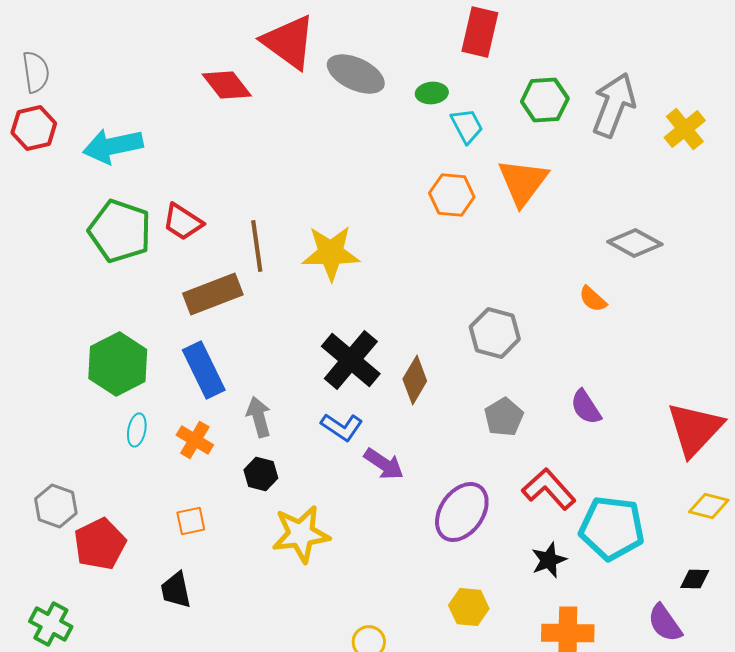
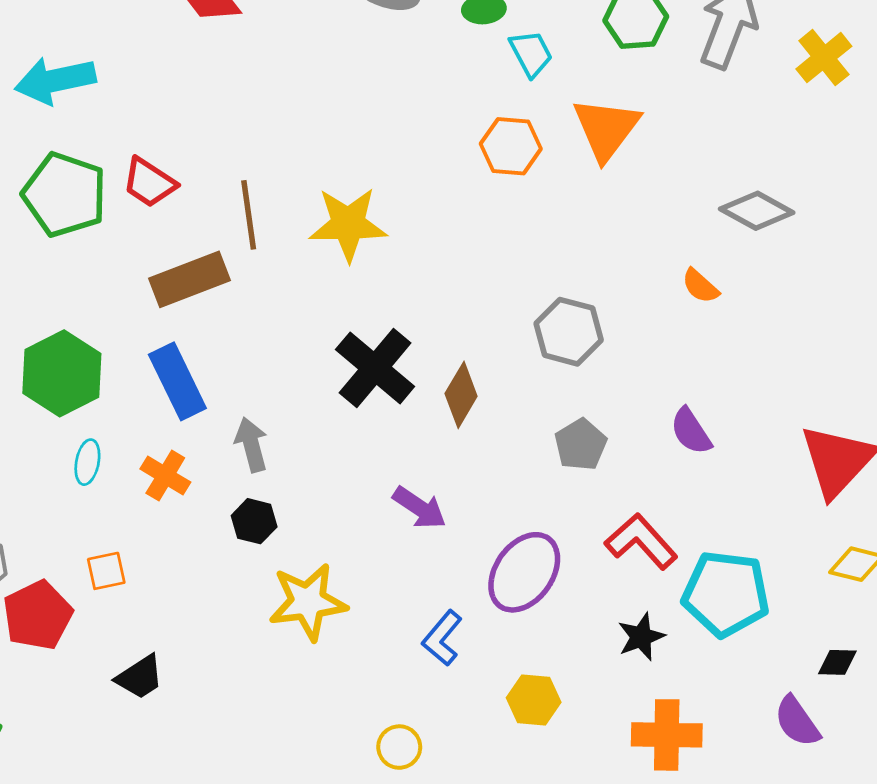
blue L-shape: (342, 427) -> (442, 638), moved, turned 96
orange square: (191, 521) -> (106, 571), moved
black trapezoid: (176, 590) -> (140, 677), turned -111

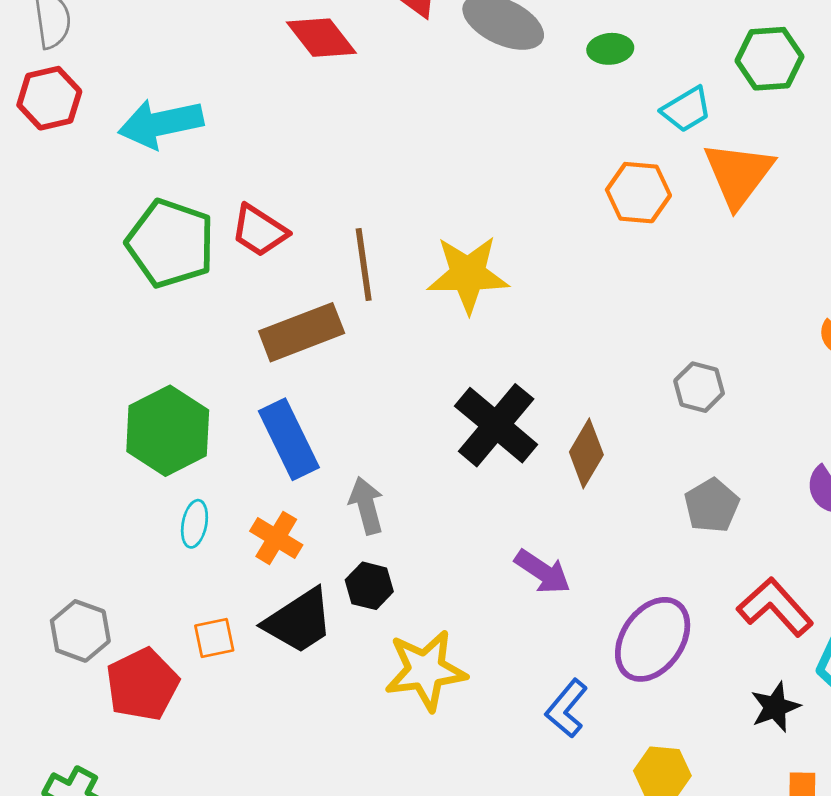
cyan trapezoid: (531, 54) -> (686, 109), moved, turned 87
gray hexagon: (569, 332) -> (699, 387), size x0.7
black trapezoid: (140, 677) -> (299, 621), moved, size x1.4

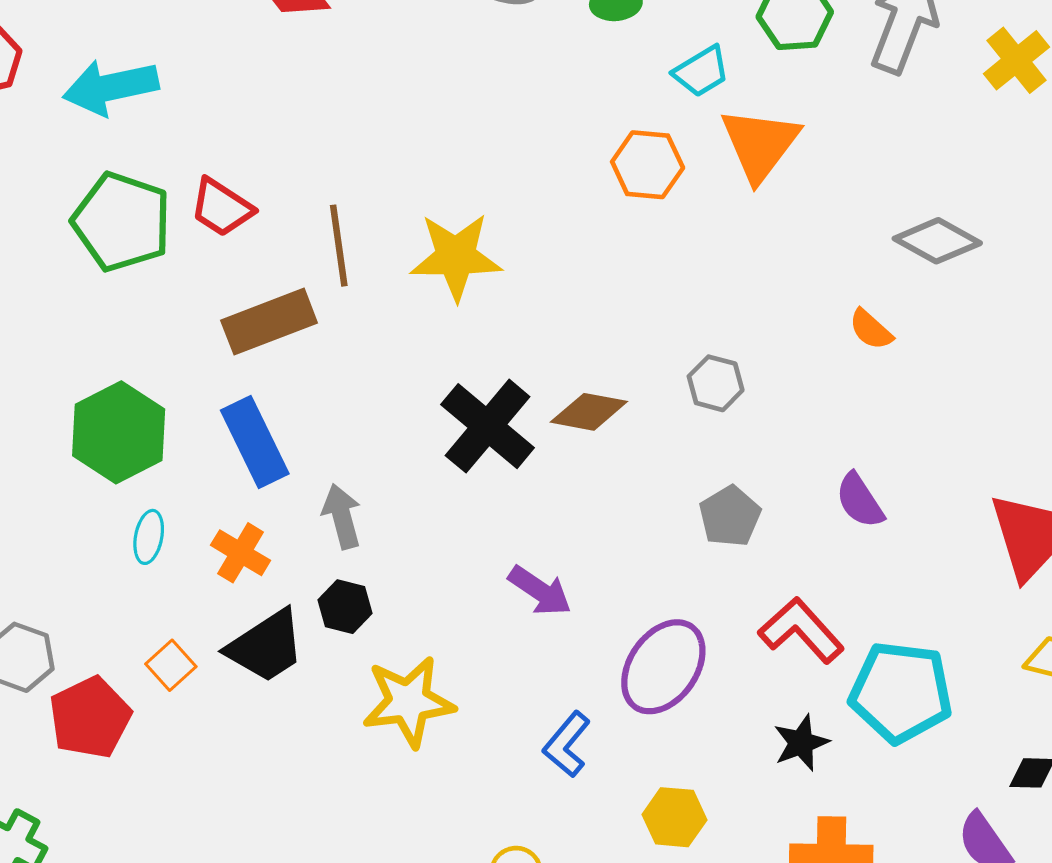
brown diamond: (586, 453) -> (589, 412), moved, turned 70
orange square: (214, 638) -> (171, 665), turned -30

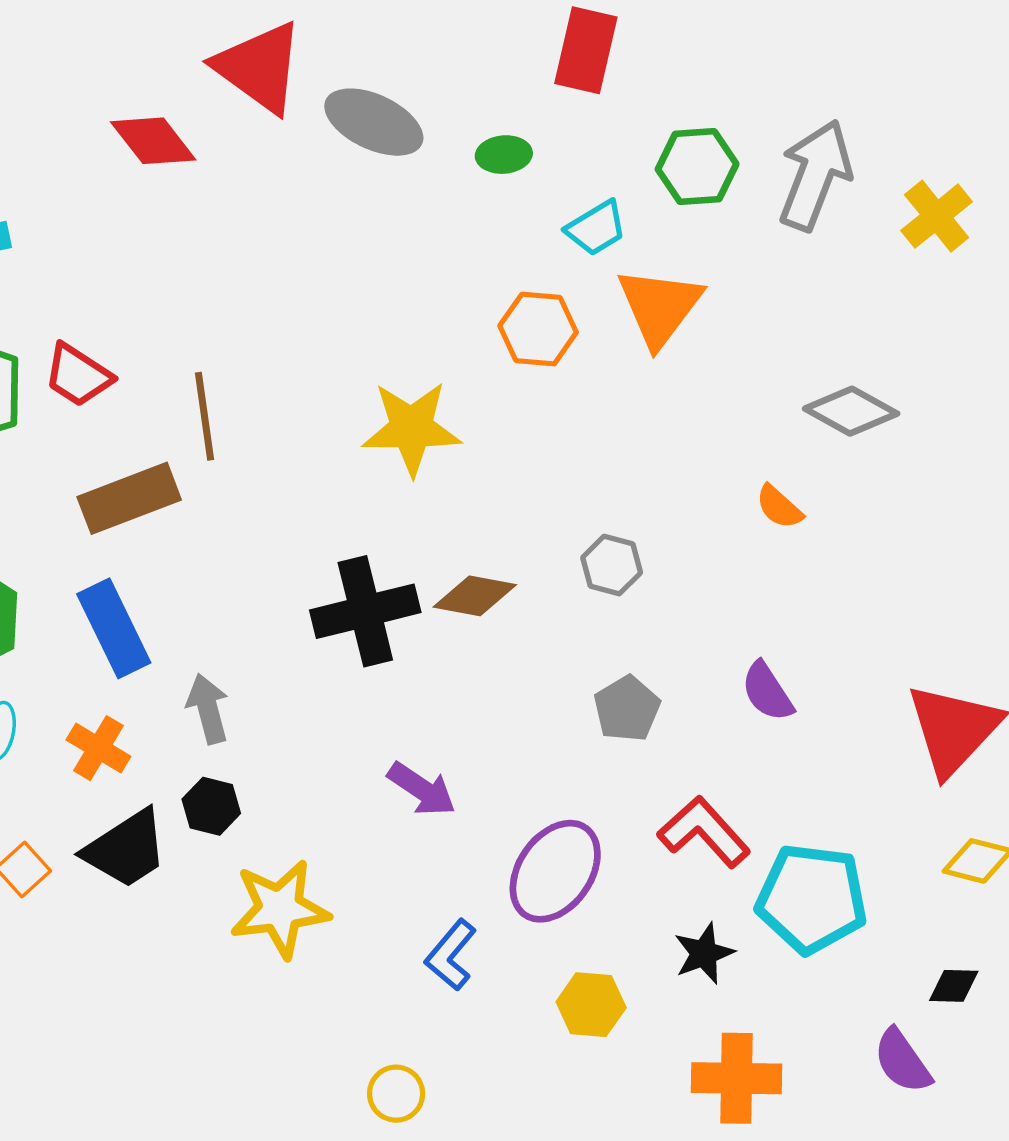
yellow star: (456, 257) -> (411, 428), moved
black cross: (488, 426) -> (365, 611), turned 36
yellow hexagon: (674, 817) -> (591, 1005), moved

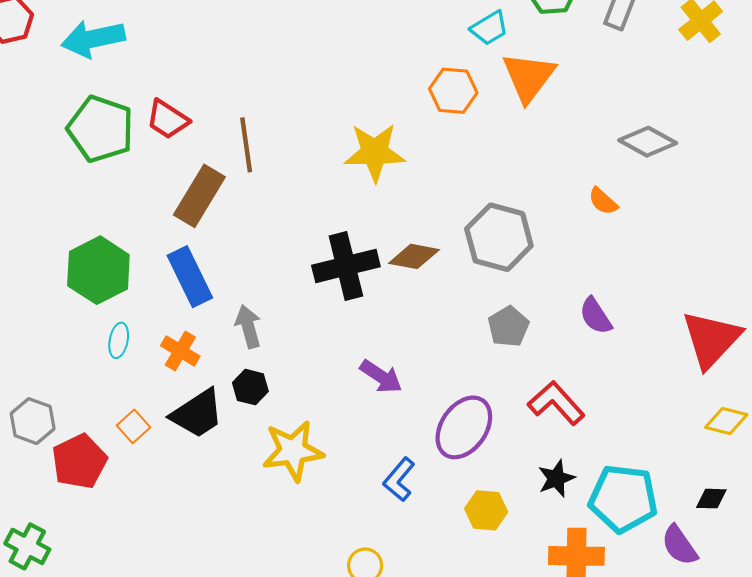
brown rectangle: (129, 498) -> (199, 196), turned -38
gray hexagon: (612, 565) -> (499, 237), size x1.8
cyan pentagon: (812, 899) -> (623, 499), moved

